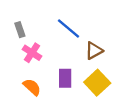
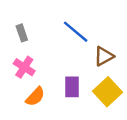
pink cross: (32, 53) -> (24, 67), moved
orange semicircle: (32, 87) -> (35, 97), turned 90

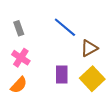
orange semicircle: (35, 97) -> (19, 85), moved

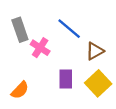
gray rectangle: (19, 28) -> (20, 30), size x1.5
pink cross: (21, 58) -> (40, 48), moved

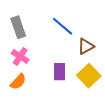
pink cross: (40, 48) -> (20, 56), moved

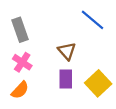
blue line: (63, 26) -> (93, 20), moved
brown triangle: (86, 46) -> (67, 51), moved, turned -42

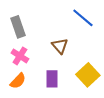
purple rectangle: (66, 79) -> (52, 79), moved

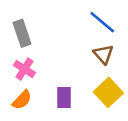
brown triangle: (60, 46) -> (103, 54), moved

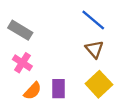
gray rectangle: (22, 33) -> (20, 30), turned -40
orange semicircle: (22, 100) -> (33, 91), moved

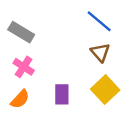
orange semicircle: (33, 91) -> (20, 99), moved

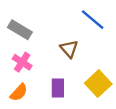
brown triangle: (100, 52) -> (69, 49), moved

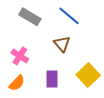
blue line: (93, 20) -> (69, 16), moved
gray rectangle: (20, 30) -> (30, 17), moved

